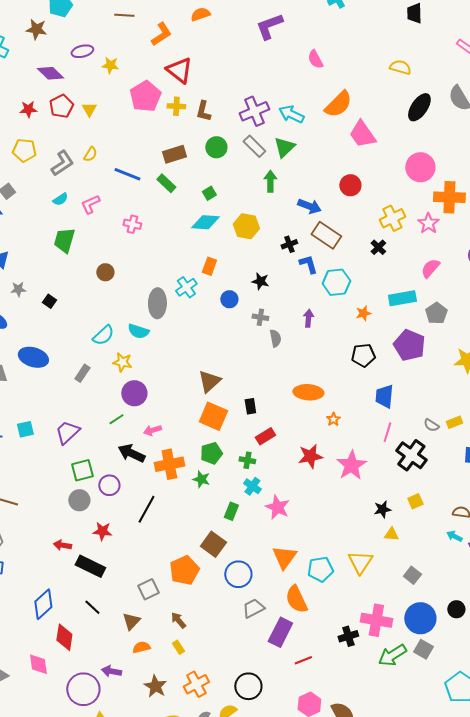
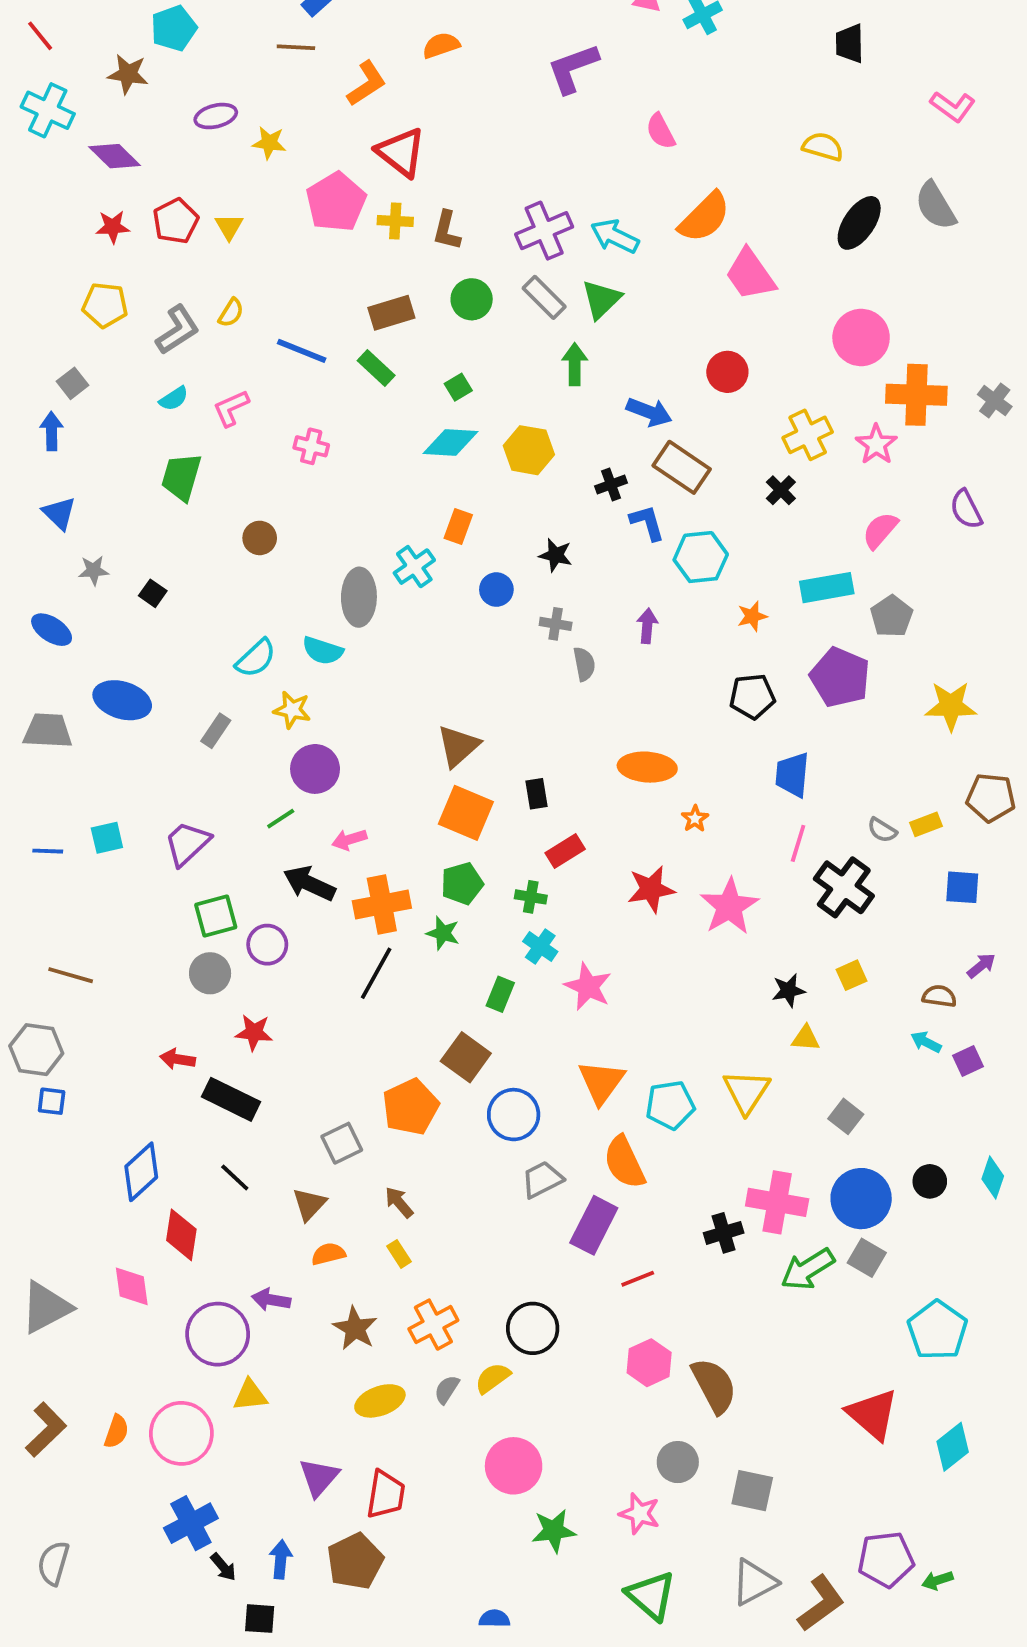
purple diamond: (50, 73) -> (115, 156), moved
black line: (146, 509) -> (376, 973), moved

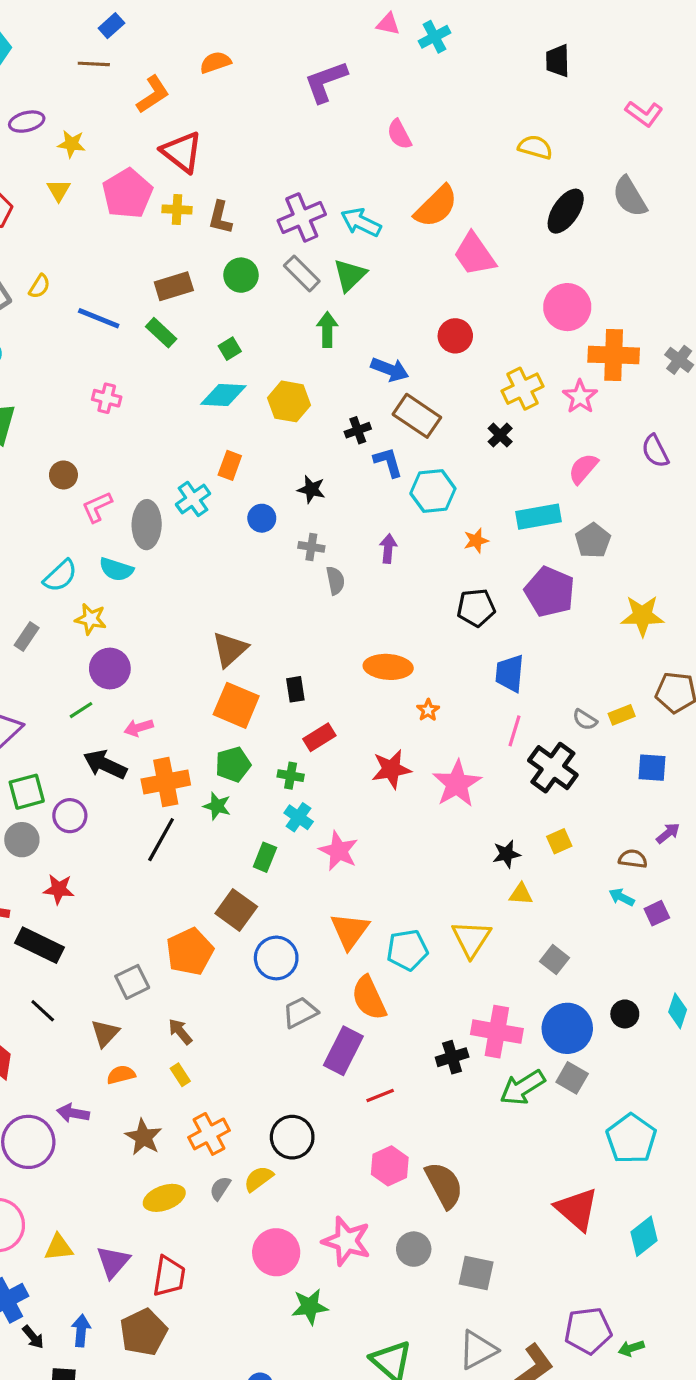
yellow triangle: (229, 227) -> (59, 190), moved
pink L-shape: (231, 408) -> (97, 507), moved
yellow triangle: (250, 1395) -> (59, 1247), moved
pink star: (640, 1514) -> (347, 1241), moved, size x1.4

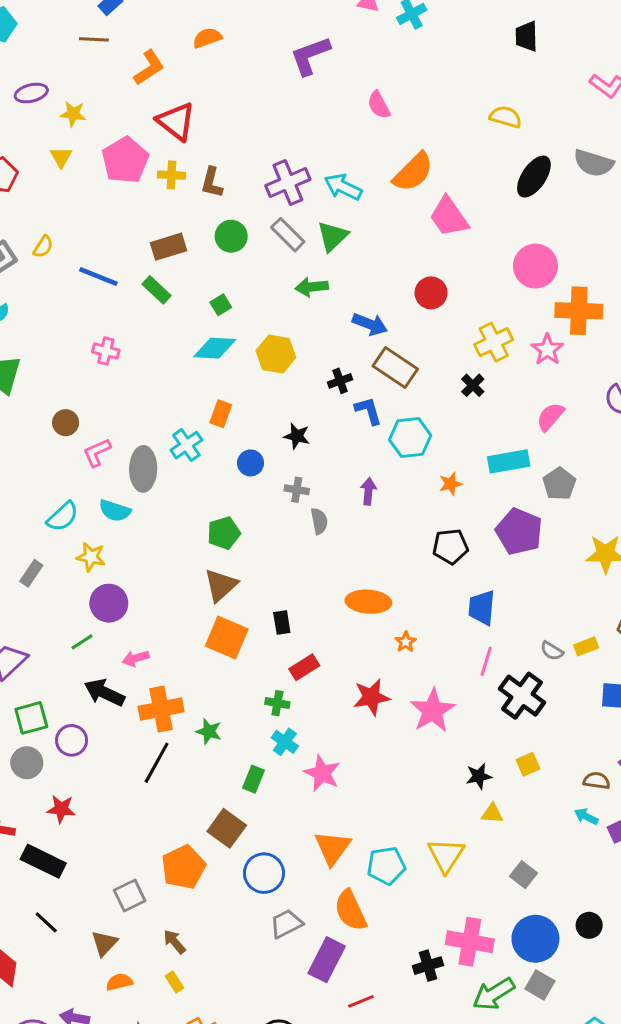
gray semicircle: (630, 197) -> (594, 163), turned -42
green arrow: (327, 329) -> (312, 287), turned -96
green pentagon: (233, 764) -> (224, 533), moved

